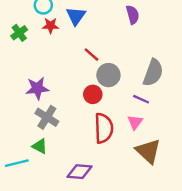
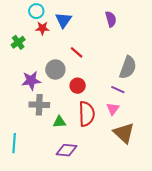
green cross: (19, 33) -> (18, 42), moved
gray circle: (108, 75) -> (55, 70), moved
gray cross: (47, 117) -> (39, 105), turned -30
green triangle: (40, 146) -> (59, 122), moved, turned -32
cyan line: (17, 163) -> (14, 143), turned -72

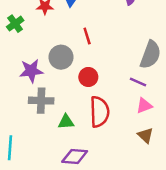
red line: (77, 52) -> (87, 36), turned 32
pink triangle: (113, 109) -> (144, 106), moved, turned 32
brown triangle: (124, 133) -> (145, 135), size x0.6

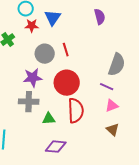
gray circle: (61, 57) -> (45, 54), moved
purple star: (31, 71) -> (33, 78), moved
red circle: (88, 77) -> (67, 83), size x1.6

